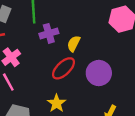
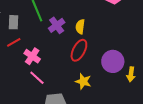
purple circle: (99, 73) -> (113, 61), moved

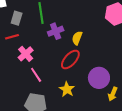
pink line: (37, 78) -> (36, 75), moved

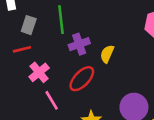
red ellipse: (70, 60) -> (82, 79), moved

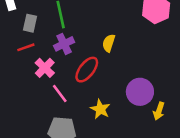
purple cross: (79, 44) -> (64, 44), moved

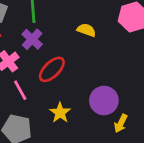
yellow semicircle: (109, 43) -> (86, 30), moved, turned 84
purple cross: (64, 44) -> (32, 39), turned -30

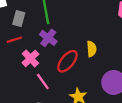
yellow semicircle: (86, 30) -> (92, 49), moved, turned 72

